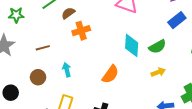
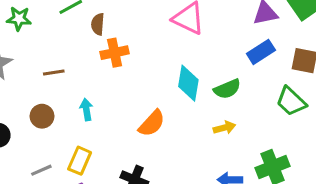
brown semicircle: (68, 13) -> (98, 24), turned -56

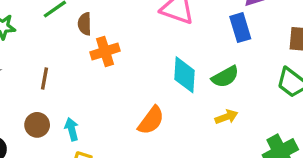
blue rectangle: (261, 52) -> (240, 28), moved, turned -68
brown line: (54, 72) -> (45, 79), turned -65
cyan arrow: (86, 109) -> (72, 129), moved

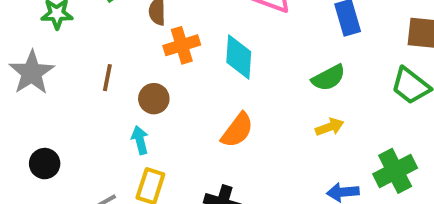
cyan diamond: (184, 75) -> (239, 57), moved
brown circle: (37, 125) -> (154, 99), moved

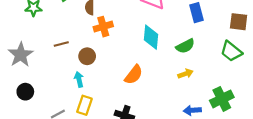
cyan diamond: (239, 57) -> (151, 37), moved
gray star: (32, 73) -> (21, 55), moved
brown line: (107, 78) -> (61, 44), turned 64

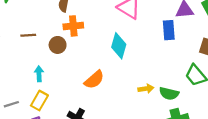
green semicircle: (185, 46) -> (169, 94), moved, turned 30
brown circle: (87, 56) -> (58, 45), moved

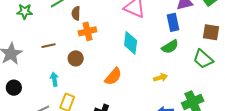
brown circle: (58, 45) -> (76, 58), moved
cyan arrow: (39, 74) -> (54, 79), moved
green semicircle: (169, 94) -> (170, 47), moved, turned -36

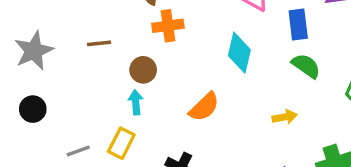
blue rectangle: (173, 22) -> (298, 25), moved
green semicircle: (170, 47) -> (306, 66), turned -120
cyan arrow: (54, 79) -> (136, 102), moved

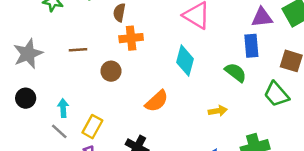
blue rectangle: (298, 25) -> (251, 46), moved
cyan arrow: (136, 102) -> (63, 108), moved
gray line: (78, 151) -> (59, 131), turned 60

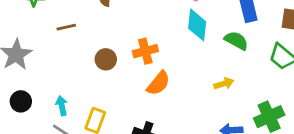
orange cross: (131, 38) -> (145, 51), moved
brown line: (78, 50) -> (66, 27), moved
cyan diamond: (185, 61) -> (197, 25), moved

